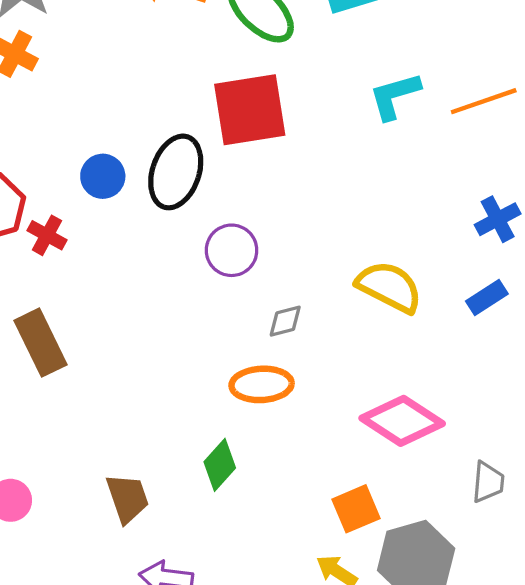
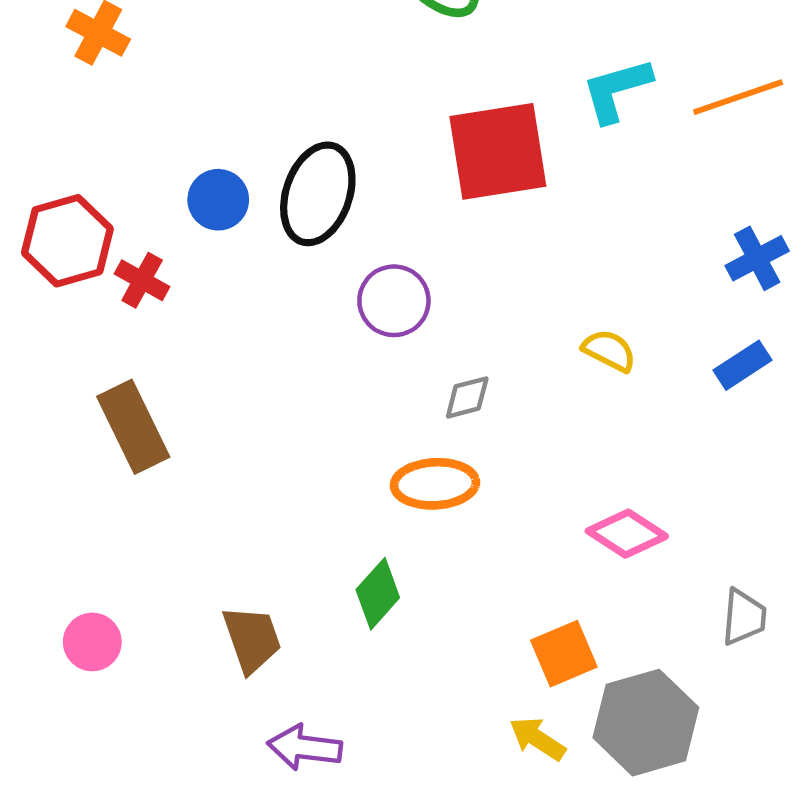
red square: (250, 110) -> (498, 151), moved
yellow semicircle: (389, 287) -> (609, 351), size x0.6
pink diamond: (402, 421) -> (627, 534), size x0.7

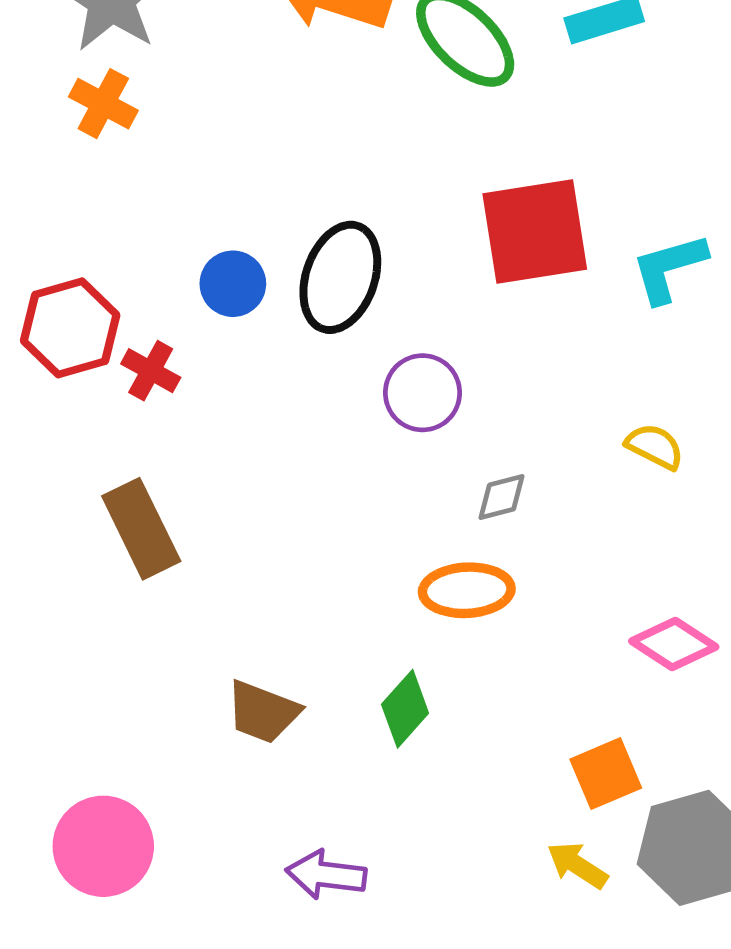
cyan L-shape: (617, 90) -> (669, 268), moved
brown trapezoid: (252, 639) -> (263, 712), moved, turned 130
pink circle: (92, 642) -> (103, 846), moved, size x1.6

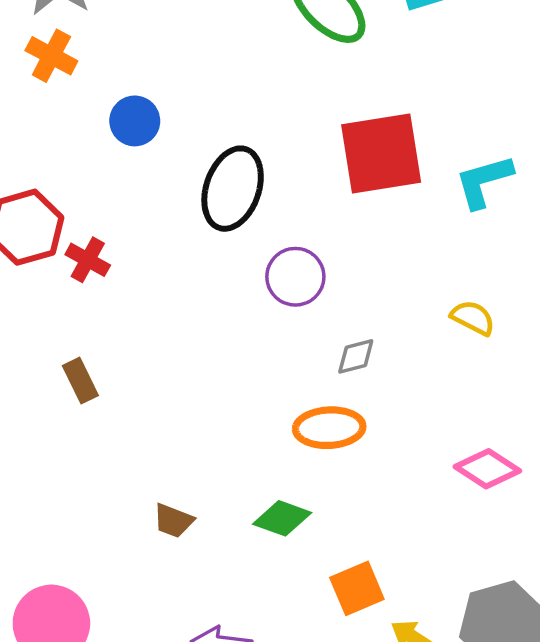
blue circle: (233, 284) -> (135, 121), moved
brown rectangle: (141, 529) -> (80, 381), size x0.6
green diamond: (405, 709) -> (282, 518), turned 68
brown trapezoid: (263, 712) -> (173, 521), size x0.7
orange square: (606, 774) -> (357, 588), moved

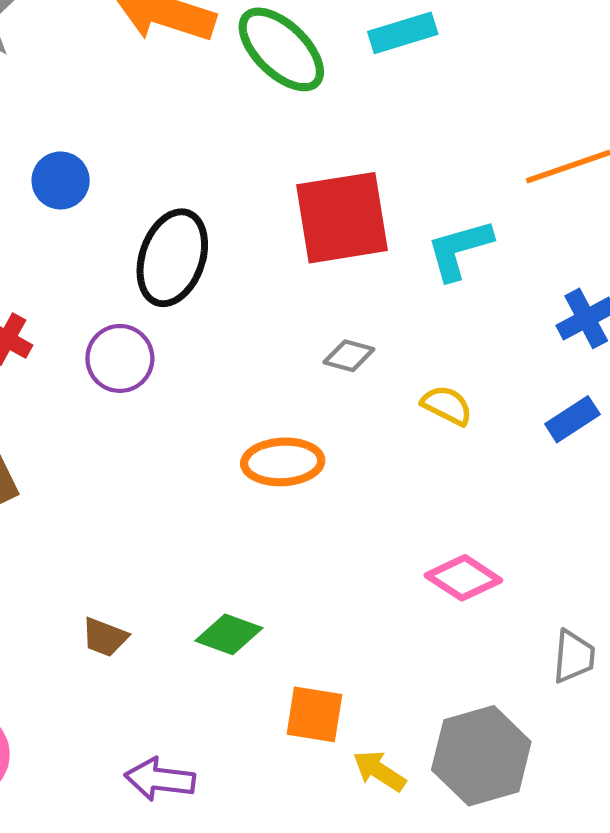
purple circle: (295, 277) -> (120, 358), moved
gray diamond: (356, 356) -> (349, 356), moved, turned 30
orange ellipse: (329, 428) -> (283, 462), moved
orange square: (357, 588) -> (314, 714), turned 32

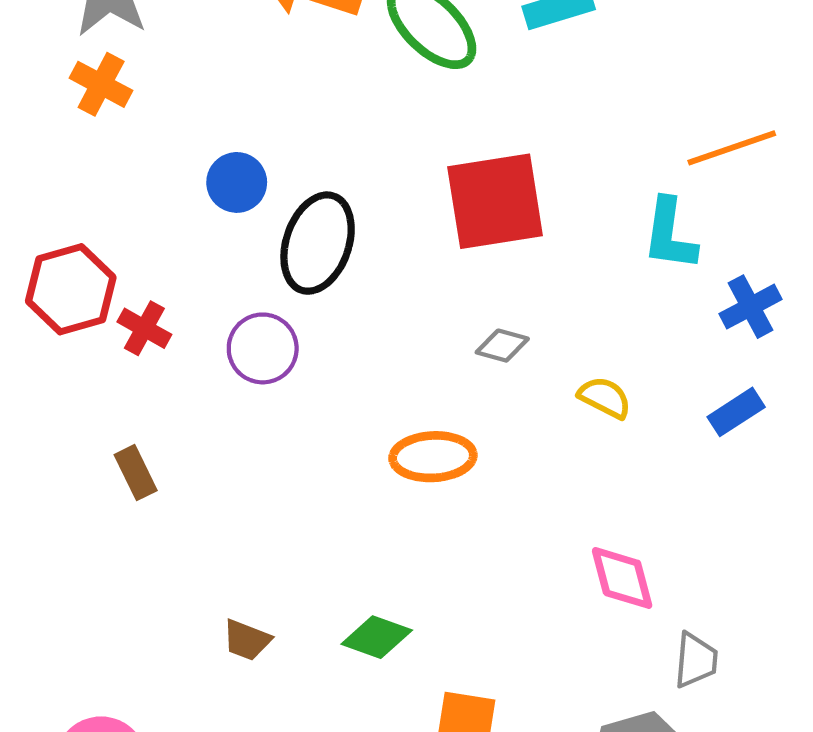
blue circle: (61, 180) -> (237, 182), moved
cyan L-shape: (459, 249) -> (670, 234), moved, turned -66
pink diamond: (463, 578) -> (622, 578), turned 42
gray trapezoid: (574, 656) -> (696, 660), moved

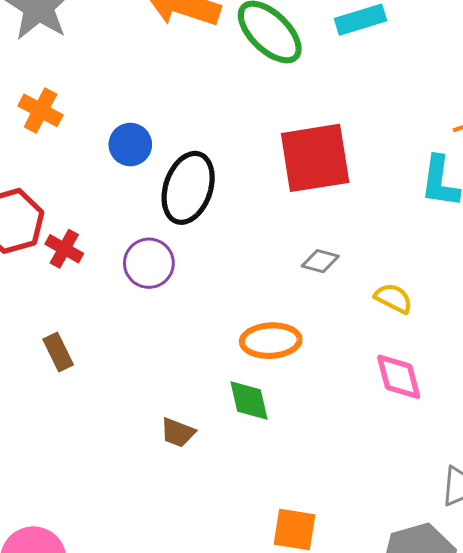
orange cross: (101, 84) -> (41, 110), moved
pink diamond: (622, 578) -> (399, 377), moved
green diamond: (377, 637) -> (249, 400), moved, turned 57
brown trapezoid: (247, 640) -> (178, 432), moved

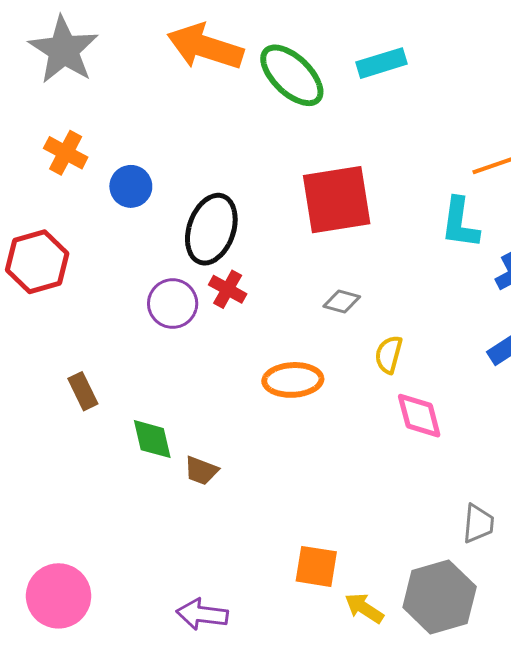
blue circle: (130, 145) -> (131, 186), moved
red cross: (64, 249) -> (228, 289), moved
yellow semicircle: (394, 298) -> (389, 354), moved, turned -102
green diamond: (249, 400) -> (152, 439), moved

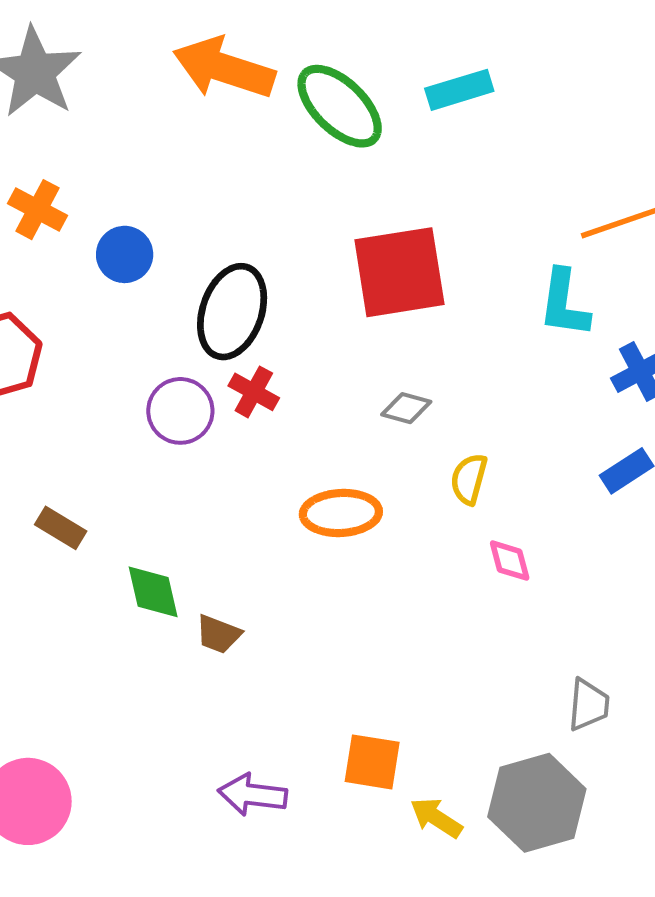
brown rectangle: (83, 391) -> (61, 528), turned -33
pink diamond: (419, 416) -> (510, 561), size x0.7
purple arrow: (202, 614) -> (252, 795), moved

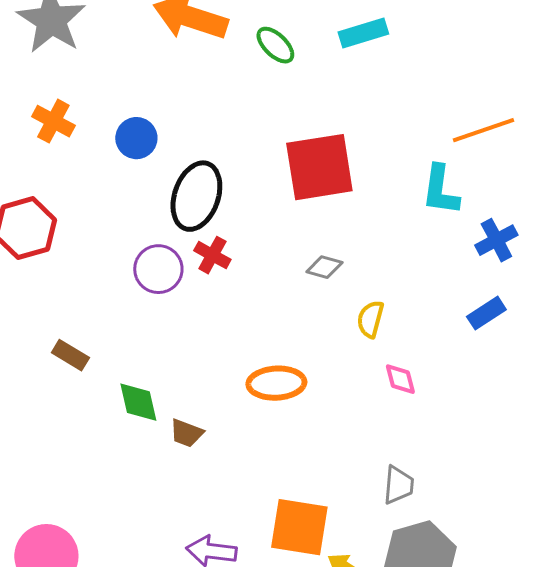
green ellipse: (340, 106) -> (275, 45), size x0.6
blue circle: (125, 254) -> (136, 138), moved
orange ellipse: (341, 513) -> (276, 383), moved
gray trapezoid: (589, 705) -> (398, 485), moved
orange square: (372, 762) -> (299, 527), size x1.4

